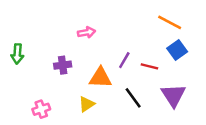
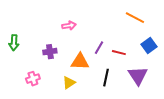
blue square: (177, 50) -> (149, 46), moved
black line: (133, 98) -> (106, 78), turned 48
pink cross: (41, 109) -> (33, 79), moved

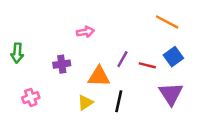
blue square: (149, 46) -> (173, 57), moved
black line: (106, 78) -> (119, 101), moved
pink cross: (33, 79) -> (31, 98), moved

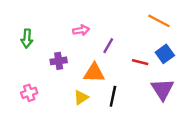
green arrow: (17, 53) -> (27, 39), moved
purple line: (122, 59) -> (108, 46), moved

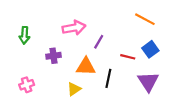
pink arrow: (81, 30) -> (74, 28), size x1.5
black line: (113, 96) -> (108, 78), moved

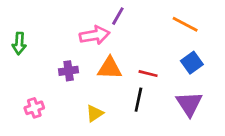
green arrow: (24, 35) -> (19, 43), moved
purple line: (99, 42) -> (118, 16), moved
red line: (128, 57) -> (148, 74), moved
orange triangle: (86, 66) -> (110, 68), moved

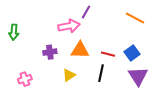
blue square: (192, 63) -> (132, 53), moved
yellow triangle: (95, 113) -> (69, 75), moved

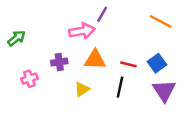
green arrow: (14, 32) -> (16, 38), turned -133
pink cross: (25, 79) -> (29, 79), moved

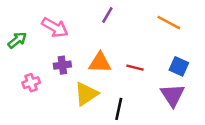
pink arrow: (82, 31) -> (55, 28), moved, turned 40
blue square: (157, 63) -> (179, 66), moved, turned -30
black line: (120, 87) -> (119, 109), moved
yellow triangle: (82, 89) -> (86, 94), size x1.5

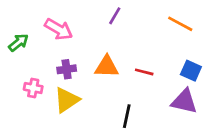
pink cross: (31, 83) -> (33, 88), turned 30
yellow triangle: (86, 94) -> (67, 100), moved
purple triangle: (173, 95) -> (184, 101), turned -44

